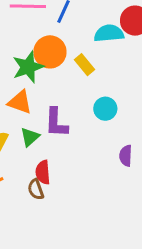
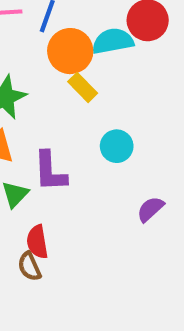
orange circle: (50, 52) -> (70, 51), moved
purple semicircle: (126, 156) -> (150, 209), turned 50

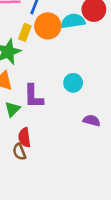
yellow rectangle: (83, 87) -> (25, 32), moved, turned 63
purple semicircle: (150, 209) -> (92, 121), turned 56

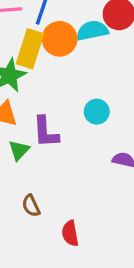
yellow rectangle: (25, 32) -> (30, 49), size x1.6
red semicircle: (24, 137) -> (70, 233), moved

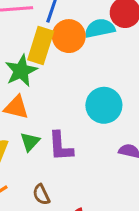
cyan circle: (97, 112) -> (104, 105), size x1.5
purple L-shape: (46, 132) -> (60, 146), moved

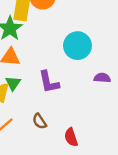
green triangle: (30, 142) -> (13, 83), moved

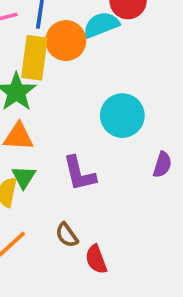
purple semicircle: (102, 78) -> (162, 165), turned 105
red semicircle: (71, 137) -> (96, 259), moved

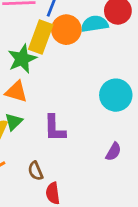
cyan circle: (122, 116) -> (116, 95), moved
purple semicircle: (162, 165) -> (113, 152), moved

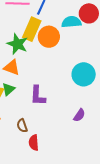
orange circle: (66, 30) -> (49, 37), moved
green star: (22, 59) -> (17, 44), turned -30

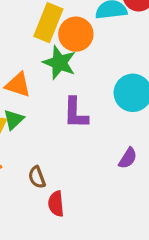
green star: (17, 44) -> (59, 63), moved
purple L-shape: (38, 96) -> (76, 113), moved

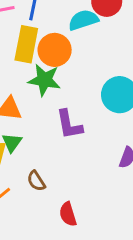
brown semicircle: (37, 177) -> (36, 181), moved

